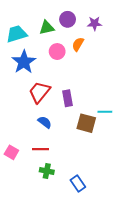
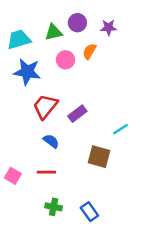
blue star: (24, 62) -> (27, 72), turned -30
purple rectangle: (68, 98) -> (77, 114), turned 63
cyan line: (105, 112) -> (120, 129), turned -32
brown square: (86, 123) -> (99, 157), moved
green cross: (47, 171) -> (54, 207), moved

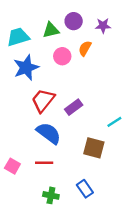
blue star: (27, 72) -> (26, 68), turned -30
blue semicircle: (51, 141) -> (49, 133), size x1.6
blue rectangle: (89, 212) -> (85, 189), moved

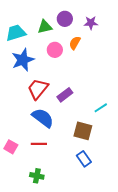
blue rectangle: (85, 189) -> (84, 159), moved
green cross: (51, 195) -> (37, 176), moved

